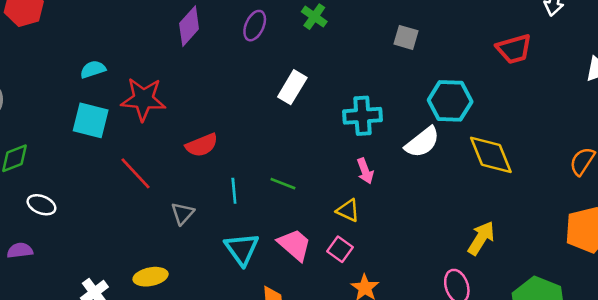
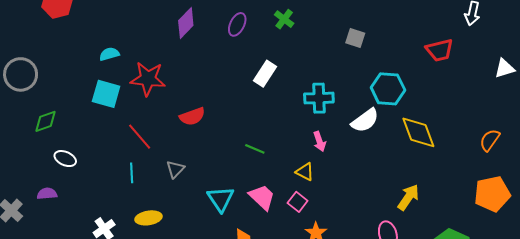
cyan line: (234, 191) -> (132, 173), moved

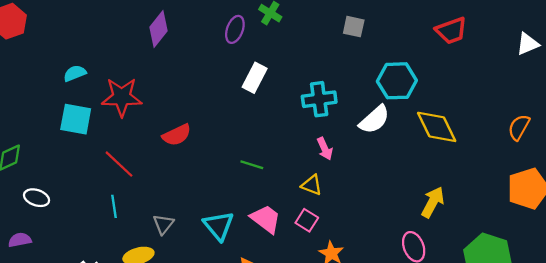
purple ellipse: (237, 24) -> (235, 29), moved
gray triangle: (175, 169) -> (163, 224), moved

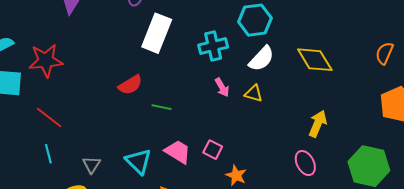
white rectangle: (255, 78) -> (157, 33), size x1.5
cyan hexagon: (397, 81) -> (255, 20), moved
red semicircle: (177, 135) -> (130, 85), moved
yellow triangle: (312, 185) -> (254, 93), moved

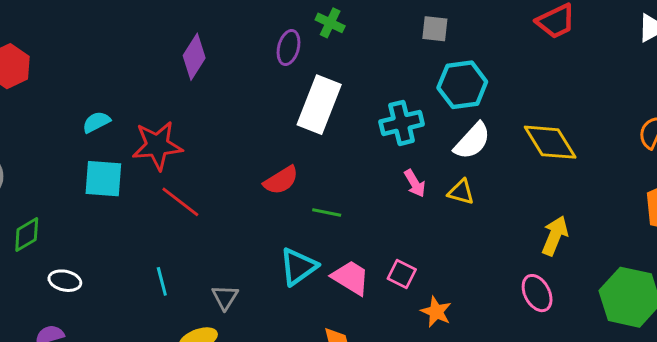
red line: (49, 117) -> (180, 202), moved
cyan triangle: (138, 161) -> (298, 267), moved, turned 40

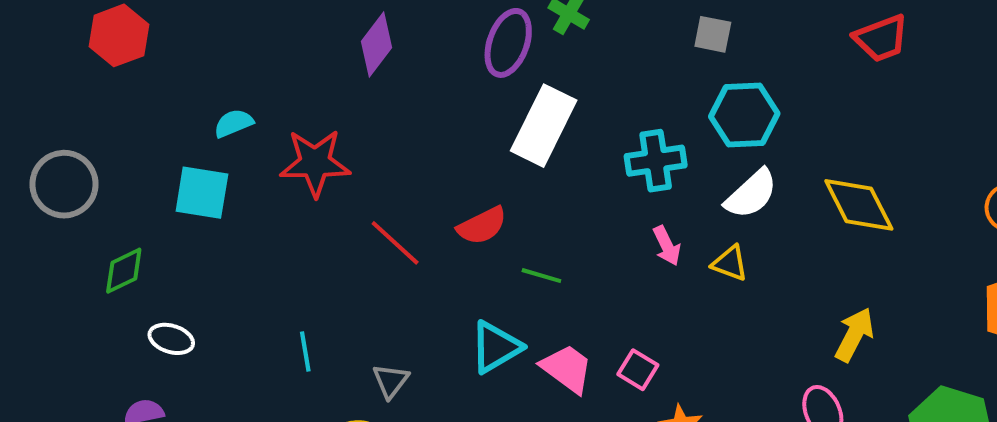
purple ellipse: (289, 47) -> (508, 43), size x1.4
cyan square: (103, 179) -> (202, 193), moved
red line: (180, 202) -> (395, 243), moved

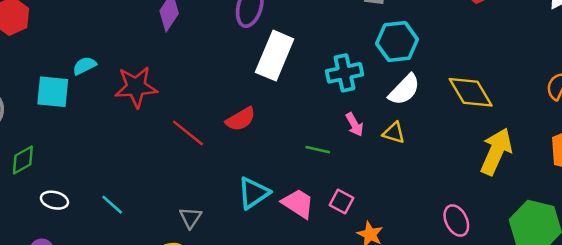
cyan square: (202, 193) -> (53, 92), moved
green line: (541, 276) -> (318, 150), moved
yellow arrow: (854, 335) -> (496, 151), moved, size x1.4
cyan line: (305, 351) -> (112, 205), moved, turned -35

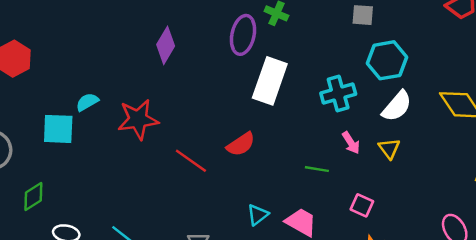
yellow triangle: (394, 133) -> (389, 148), turned 40
cyan triangle: (253, 193) -> (258, 215), size x0.7
pink square: (341, 202) -> (362, 205), moved

